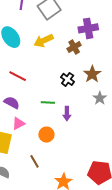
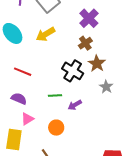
purple cross: (88, 28) -> (89, 18), turned -30
brown cross: (74, 47) -> (85, 43), moved
black cross: (68, 79) -> (73, 71), size x1.5
purple arrow: (67, 114) -> (75, 105), turned 64

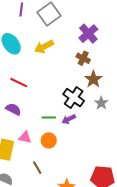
brown cross: (85, 43) -> (83, 58), turned -32
black cross: (73, 71) -> (74, 98), moved
green line: (55, 95) -> (49, 117), moved
pink triangle: (27, 119) -> (25, 137), moved, turned 40

